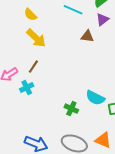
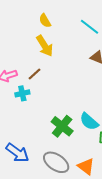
green cross: (71, 109) -> (62, 126), size x1.5

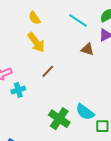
brown line: (34, 74) -> (48, 71), moved

